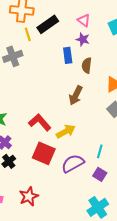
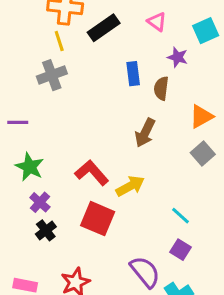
yellow line: (28, 34) -> (59, 41), moved
purple star: (83, 39) -> (178, 57), moved
cyan line: (100, 151) -> (181, 216), turned -64
purple semicircle: (73, 163) -> (145, 272), moved, turned 80

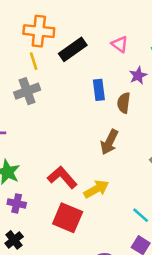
purple star: (178, 57) -> (138, 75), turned 30
purple cross: (40, 202) -> (17, 203), turned -30
black cross: (46, 230) -> (14, 240), moved

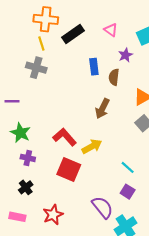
gray cross: (27, 91) -> (36, 68), turned 36

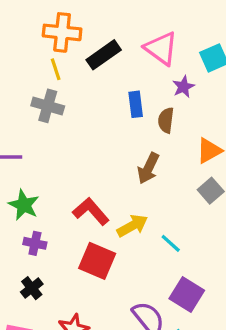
pink triangle: (111, 30) -> (161, 48), size x1.6
cyan line: (128, 167) -> (171, 243), moved
purple square: (128, 192) -> (187, 294), size x1.5

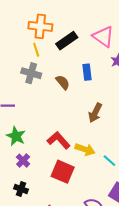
brown semicircle: (166, 120) -> (63, 82), moved, turned 133
yellow arrow: (132, 226) -> (85, 149), turned 48
purple cross: (35, 243) -> (23, 161), turned 32
black cross: (32, 288) -> (21, 189), turned -32

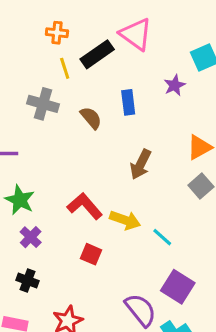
orange cross: (40, 26) -> (57, 33), size x0.6
pink triangle: (103, 37) -> (136, 34), moved
yellow line: (36, 50) -> (65, 68), moved
red square: (63, 172) -> (91, 254), size x0.6

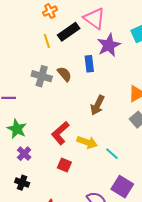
orange cross: (57, 33) -> (50, 11), moved, turned -32
purple star: (175, 85) -> (109, 45), moved, size x1.6
gray cross: (43, 104) -> (42, 76), moved
red L-shape: (85, 206) -> (60, 133), turned -90

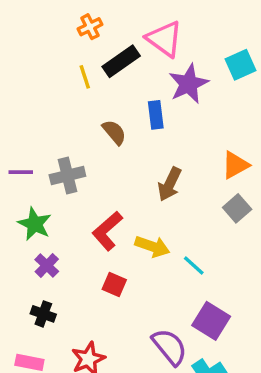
gray cross: (42, 76) -> (67, 175), moved, turned -30

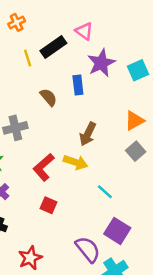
orange cross: (90, 27) -> (17, 22), moved
pink triangle: (164, 39) -> (84, 31), size x0.7
cyan square: (241, 65) -> (138, 70), moved
yellow arrow: (152, 246) -> (76, 162), moved

